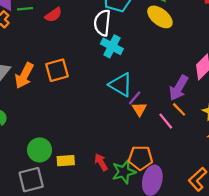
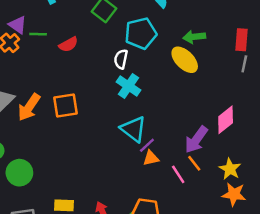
white semicircle: (102, 23) -> (121, 59), size x0.7
orange triangle: (139, 109) -> (151, 158), turned 42
green circle: (40, 150) -> (19, 173), moved

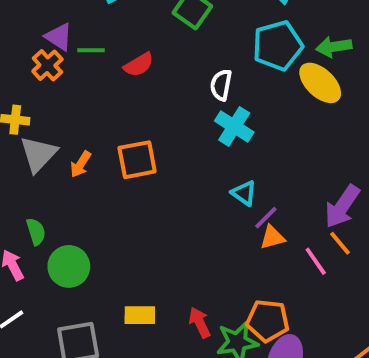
cyan pentagon: (141, 33) -> (278, 45), moved
orange arrow: (29, 107) -> (81, 164), size x0.6
cyan triangle: (133, 129) -> (244, 193), size x0.6

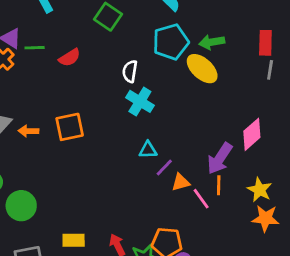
orange arrow: (81, 164) -> (28, 131), turned 60
cyan triangle: (244, 193) -> (148, 150), turned -36
orange triangle: (272, 237) -> (181, 182), moved
orange line: (340, 243) -> (219, 185), turned 42

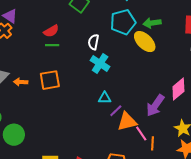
green line: (35, 48) -> (52, 45), moved
orange triangle: (181, 182) -> (127, 122), size x1.5
orange line: (219, 185) -> (153, 143), moved

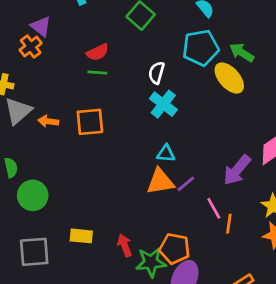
green arrow: (152, 23) -> (242, 53), turned 36
purple line: (116, 111) -> (186, 184), moved
orange triangle: (127, 122) -> (160, 182), moved

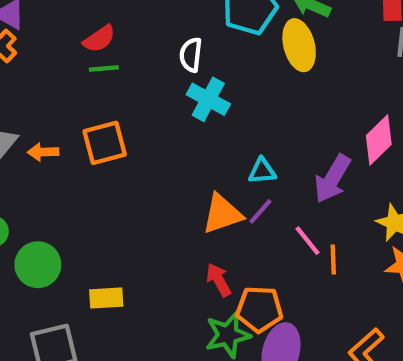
yellow ellipse: (229, 78) -> (299, 45), turned 36
cyan triangle: (166, 154) -> (262, 171), moved
yellow rectangle: (81, 236) -> (106, 298), moved
red arrow: (125, 245) -> (219, 280), moved

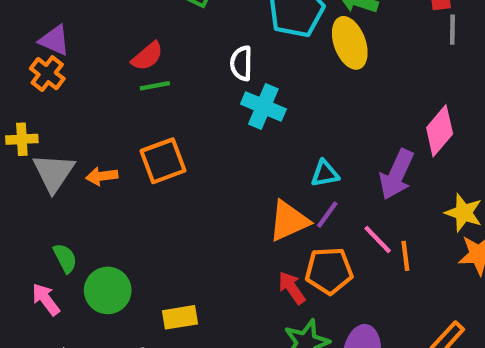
orange pentagon: (259, 309) -> (329, 271), moved

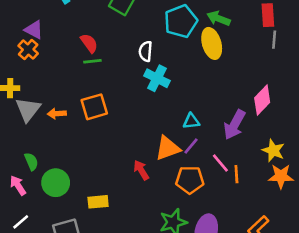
red semicircle: (147, 56) -> (89, 43), turned -90
red arrow: (292, 288) -> (141, 170), moved

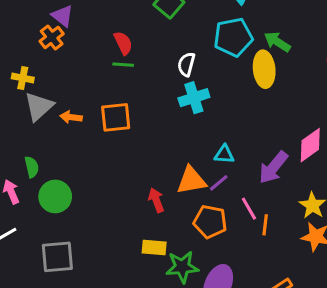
cyan cross: (157, 78) -> (194, 98), turned 35
yellow rectangle: (98, 202) -> (154, 248), moved

